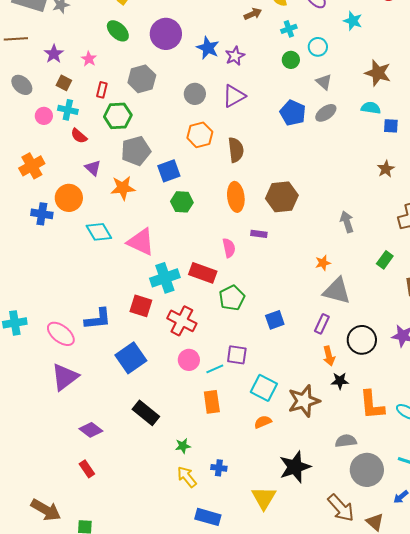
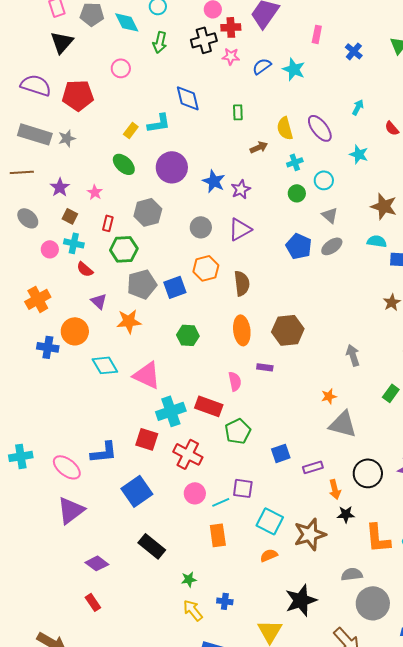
blue square: (169, 171) -> (175, 287), moved
purple rectangle: (322, 324) -> (313, 467), moved, turned 48

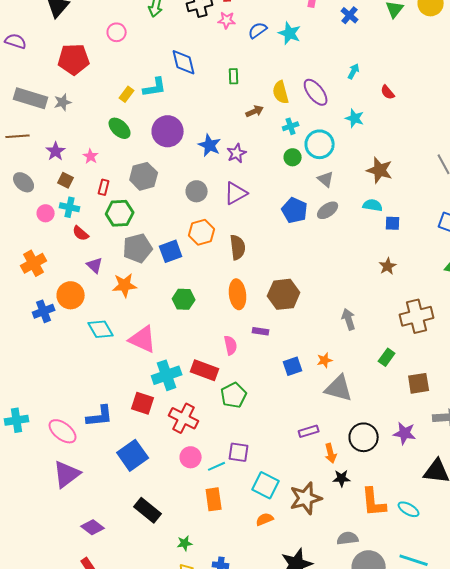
purple semicircle: (36, 85) -> (16, 41), moved, size x0.7
cyan circle: (324, 180) -> (320, 144), size x1.5
blue cross: (48, 347) -> (44, 311), turned -30
blue square: (281, 453) -> (293, 366), moved

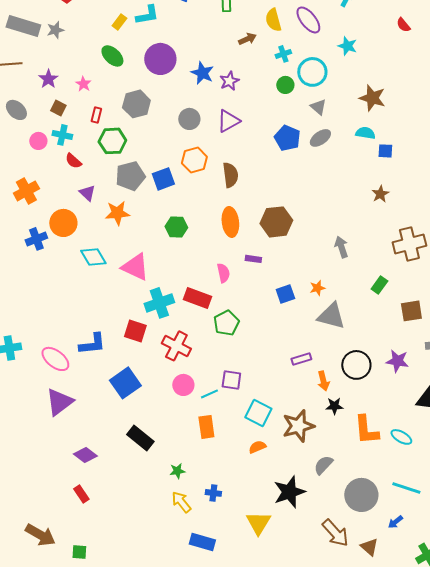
red semicircle: (388, 92) -> (403, 25), moved
gray semicircle: (348, 538) -> (323, 465), moved, turned -40

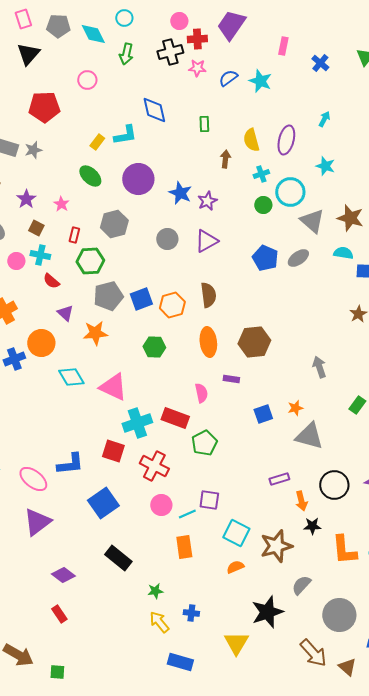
purple ellipse: (308, 20) -> (286, 140), turned 52
brown arrow: (247, 39) -> (225, 159), turned -60
gray triangle: (318, 107) -> (312, 221), moved, size x1.5
orange hexagon: (194, 160) -> (172, 305), moved

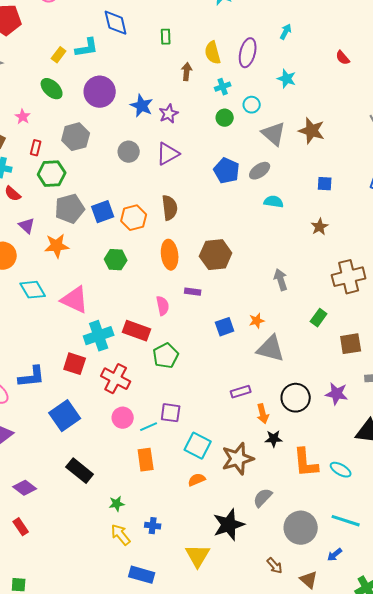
cyan circle: (290, 192) -> (252, 105), size x0.6
cyan semicircle: (343, 253) -> (274, 202), moved
brown arrow: (313, 653) -> (275, 566), size x0.6

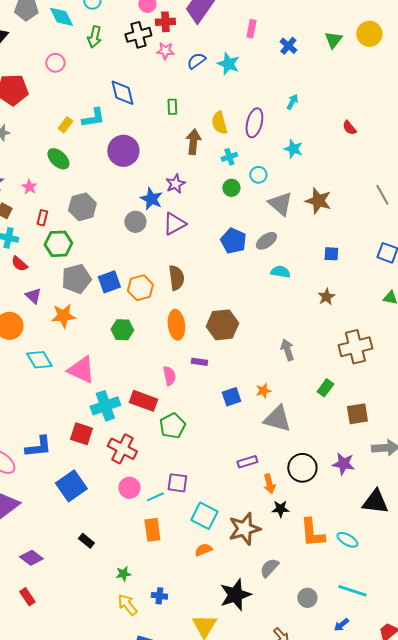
brown arrow: (187, 72) -> (193, 142), size x1.4
purple circle: (100, 92) -> (123, 151), moved
blue star: (142, 106) -> (151, 199), moved
black rectangle: (80, 471) -> (86, 541), size x0.6
gray circle: (301, 528) -> (307, 598), size x0.6

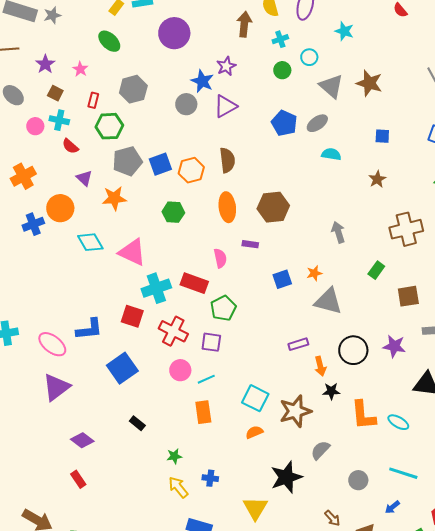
purple square: (177, 483) -> (211, 342), moved

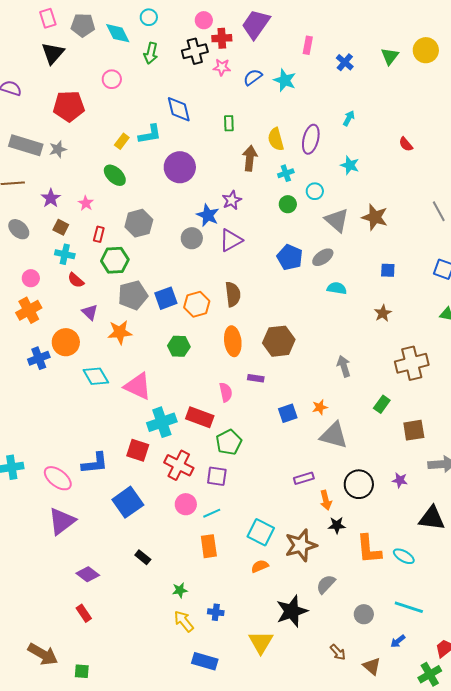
pink circle: (35, 126) -> (31, 278), moved
purple star: (394, 346) -> (400, 480), size x0.7

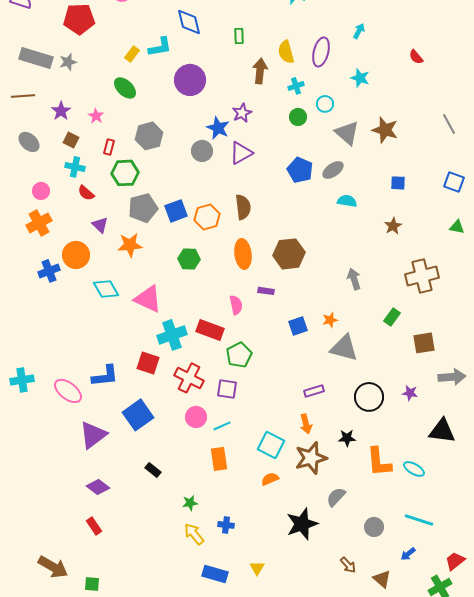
orange arrow: (326, 500) -> (306, 424), moved
purple triangle: (62, 521) -> (93, 435), moved
yellow triangle: (261, 642) -> (257, 568), moved, size x0.6

